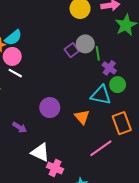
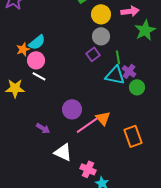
gray circle: (85, 44) -> (101, 36), moved
cyan triangle: (101, 95) -> (115, 75), moved
orange rectangle: (122, 123) -> (133, 136), moved
pink line: (101, 148) -> (87, 125), moved
pink cross: (55, 168) -> (88, 169), moved

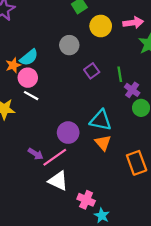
gray circle: (101, 36) -> (69, 45), moved
cyan triangle: (115, 75) -> (101, 120), moved
pink line: (87, 125) -> (55, 157), moved

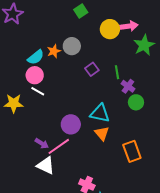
yellow circle: (101, 26) -> (110, 29), moved
orange star: (13, 65) -> (54, 51), moved
white triangle: (58, 181) -> (46, 165), moved

